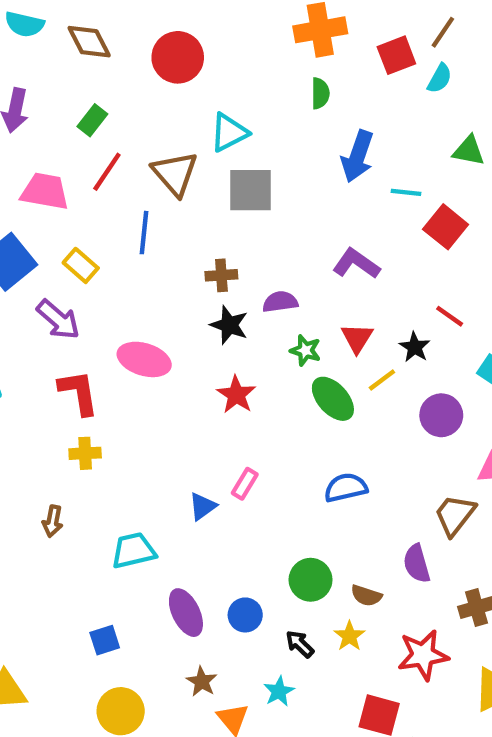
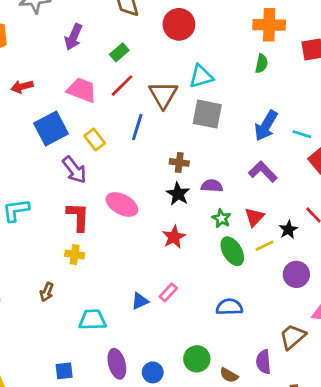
blue arrow: (358, 156) -> (266, 126), moved

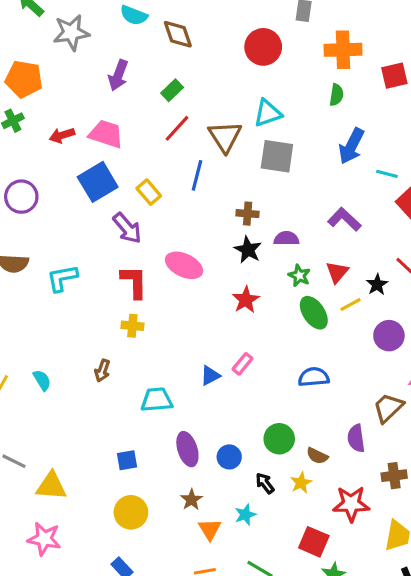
red circle: (179, 24) -> (263, 47), moved
pink trapezoid: (82, 90) -> (106, 134), moved
blue arrow: (266, 126) -> (351, 146), moved

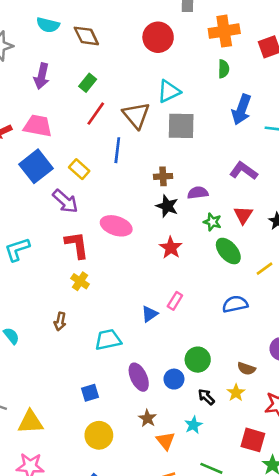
yellow line: (350, 305) -> (264, 269), moved
yellow cross: (132, 326) -> (80, 281), turned 36
green circle: (279, 439) -> (198, 360), moved

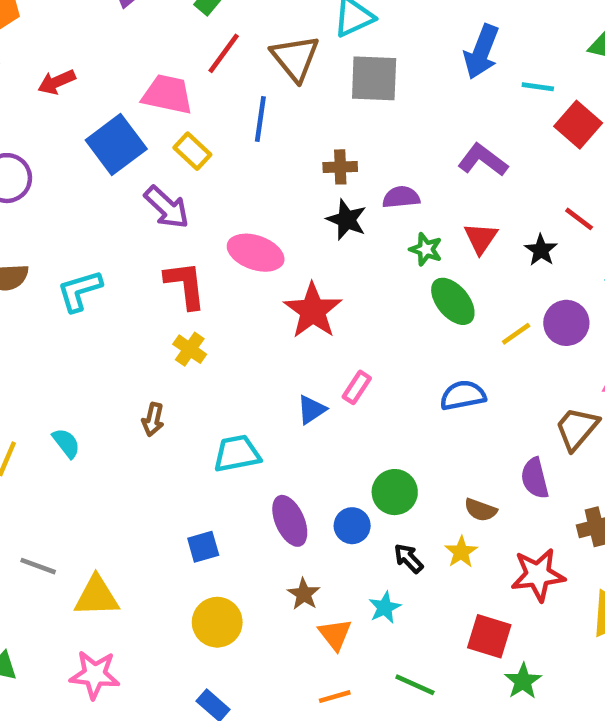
pink trapezoid: (38, 126) -> (167, 94), moved
red star: (171, 248) -> (313, 311), moved, size x1.4

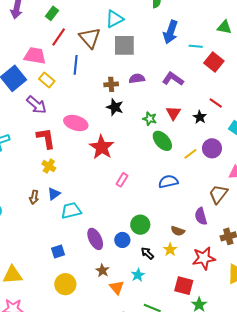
purple semicircle: (401, 197) -> (137, 79), moved
blue triangle: (311, 410) -> (54, 194), moved

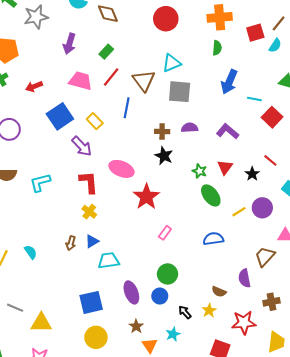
pink trapezoid: (35, 56) -> (81, 81), moved
green circle: (140, 225) -> (167, 274), moved
blue square: (58, 252) -> (91, 302), size x1.6

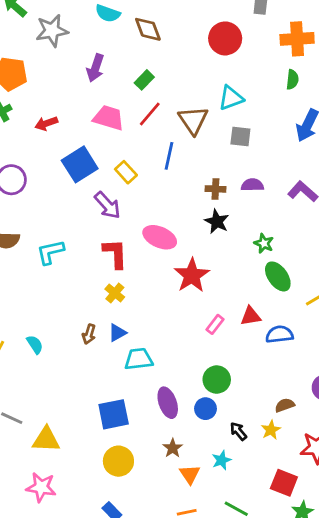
gray square: (180, 92) -> (240, 136), size x0.7
red triangle: (225, 167) -> (251, 316), moved, turned 42
brown semicircle: (219, 292) -> (285, 405), turned 136

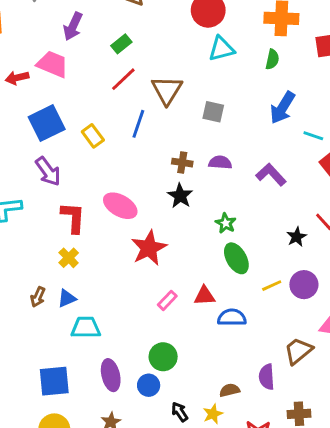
cyan triangle: (231, 98) -> (221, 49), moved
pink trapezoid: (109, 118) -> (53, 64), moved
purple arrow: (108, 205) -> (48, 171), moved

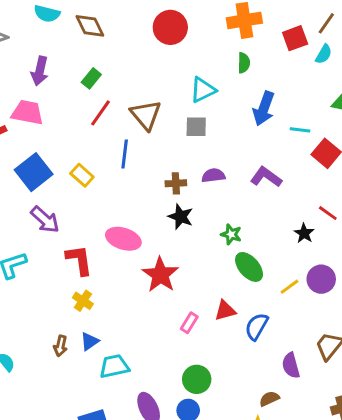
cyan triangle: (221, 49) -> (203, 90), moved
blue semicircle: (232, 318) -> (257, 326), turned -48
purple semicircle: (267, 377) -> (291, 365), moved

